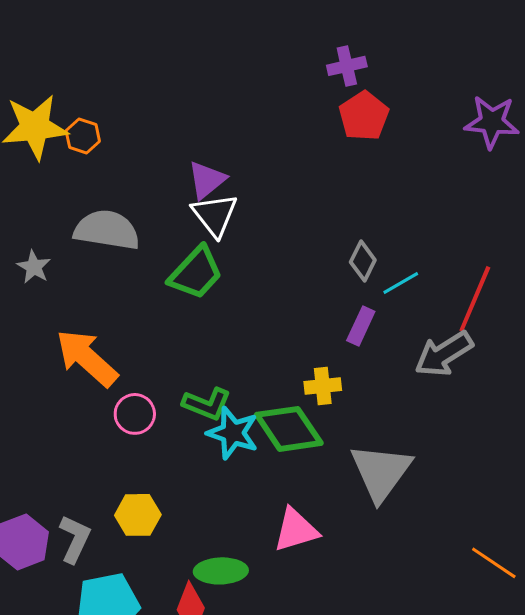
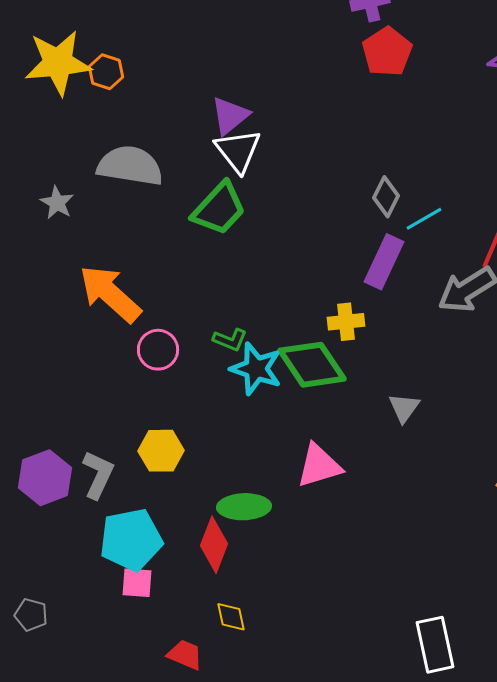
purple rectangle: (361, 326) -> (384, 262), size x1.4
green L-shape: (207, 404) -> (230, 340), size x0.7
gray triangle: (381, 472) -> (404, 408), size x0.5

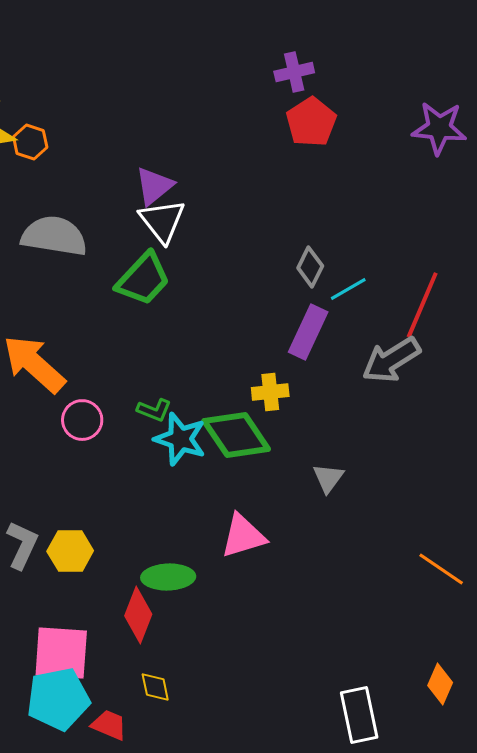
yellow hexagon: (161, 451) -> (70, 551), moved
cyan pentagon: (131, 540) -> (58, 699), moved
pink square: (137, 583) -> (61, 653), size x1.8

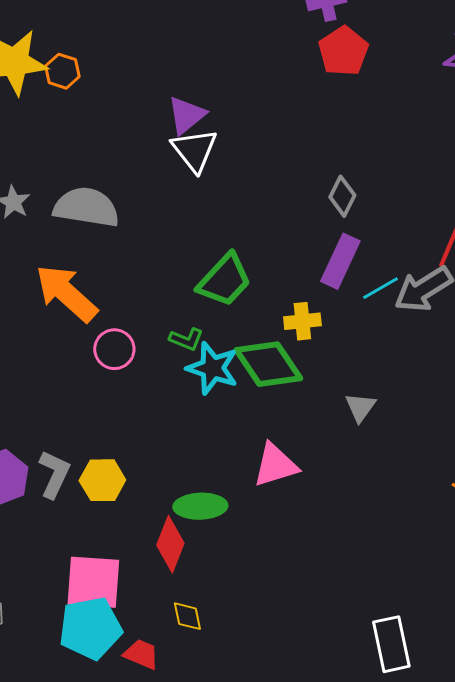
gray semicircle: (54, 236) -> (86, 207), moved
green trapezoid: (143, 279) -> (224, 280), moved
cyan line: (348, 289) -> (380, 288), moved

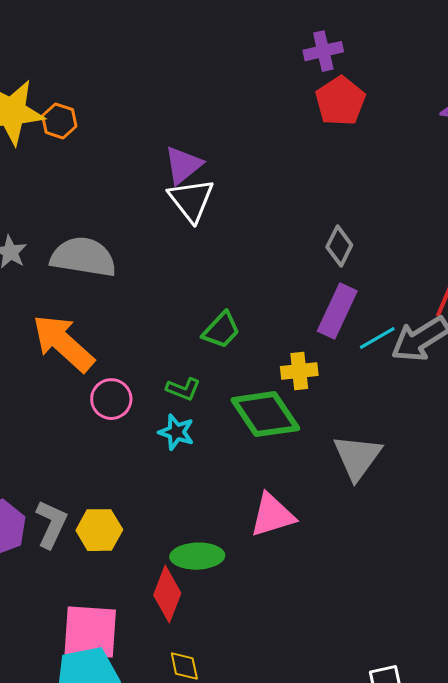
green trapezoid: (224, 280) -> (221, 330), size x0.7
cyan star: (212, 368) -> (176, 432), moved, size x0.7
gray triangle: (360, 407) -> (357, 457), size x1.6

